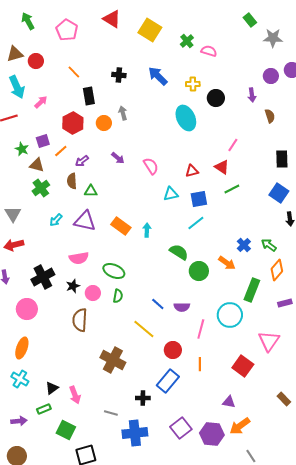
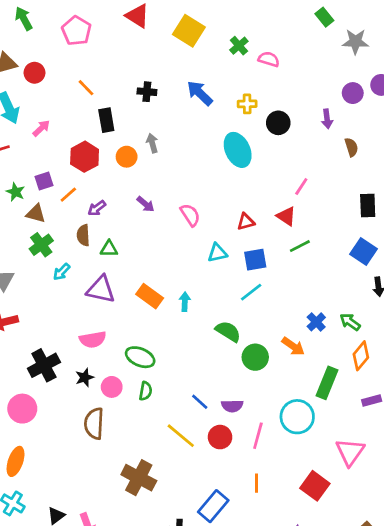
cyan arrow: (56, 220) -> (62, 272), moved
red circle: (173, 350) -> (220, 437), moved

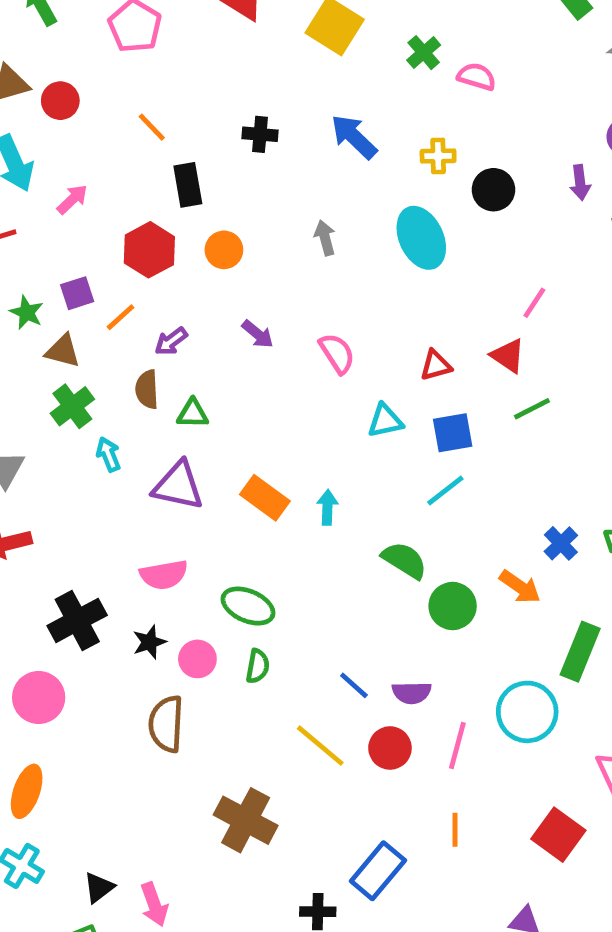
gray arrow: (152, 143) -> (325, 238), moved
cyan arrow: (62, 272) -> (108, 454), turned 114

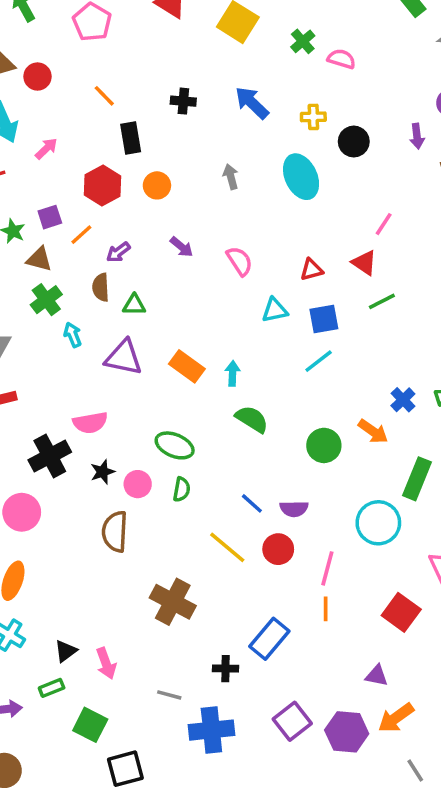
green semicircle: (404, 560) -> (252, 419), moved
pink semicircle: (164, 575) -> (90, 423), moved
pink line: (457, 746) -> (327, 568), moved

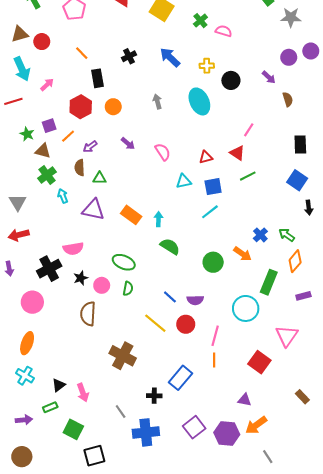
black cross: (183, 101) -> (129, 56), turned -32
purple arrow: (417, 136) -> (269, 77), turned -40
gray line: (169, 695) -> (121, 411), turned 40

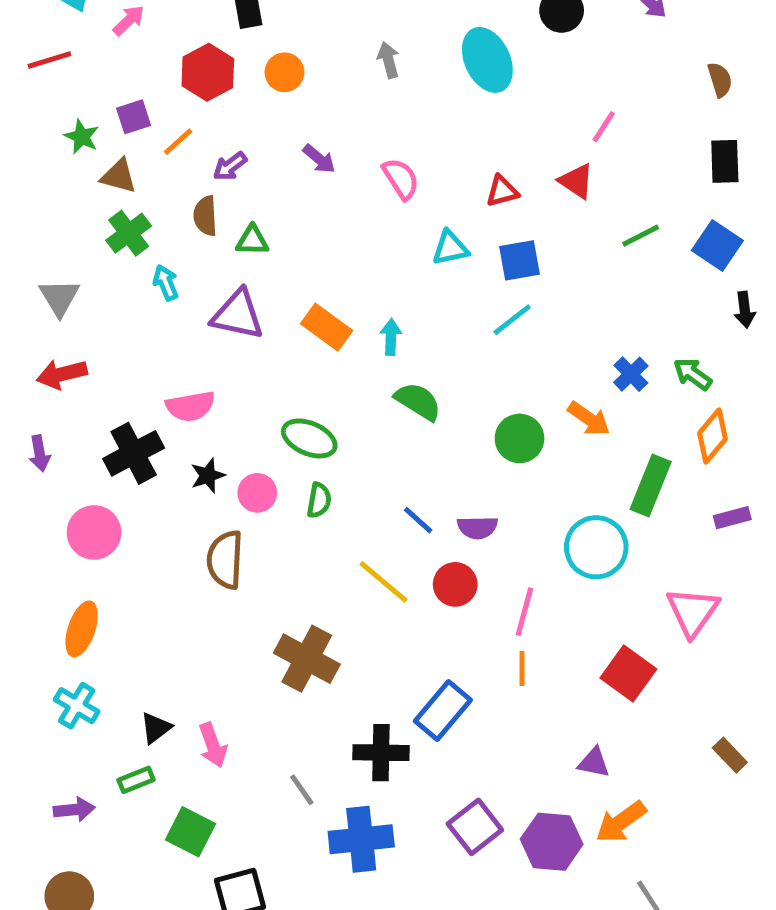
brown semicircle: (288, 99) -> (720, 80), moved
green line: (248, 176) -> (641, 236), moved
black cross: (154, 396) -> (381, 753), size x1.5

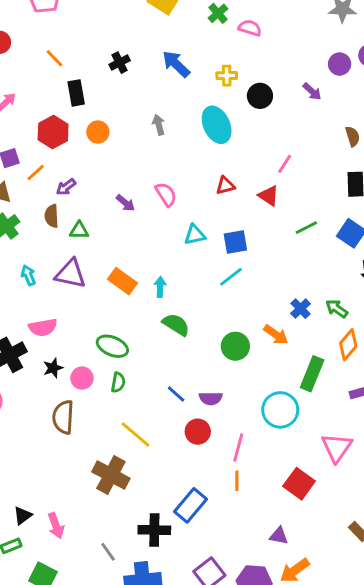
purple arrow: (319, 159) -> (125, 203), moved
red triangle: (502, 191) -> (225, 186), moved
cyan arrow: (166, 283) -> (28, 275), moved
yellow line: (383, 582) -> (136, 434), moved

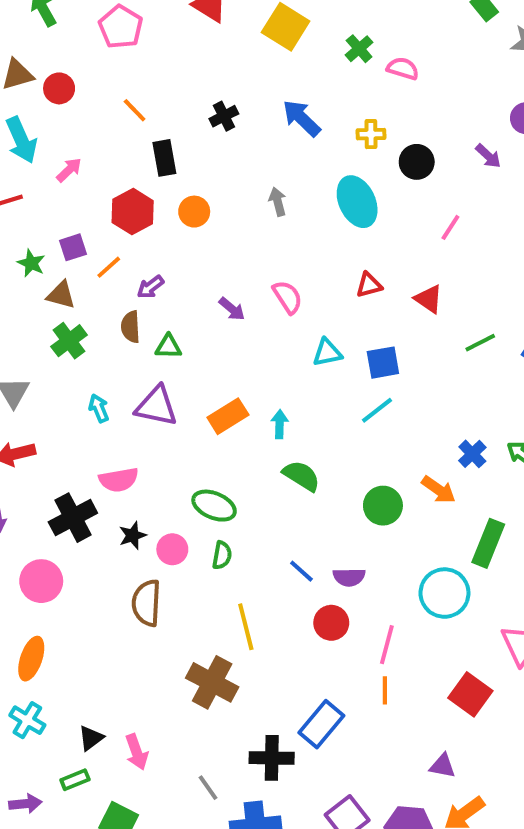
pink line: (285, 164) -> (450, 227), moved
orange rectangle: (122, 281) -> (228, 416), turned -68
yellow line: (136, 434) -> (246, 627), turned 36

